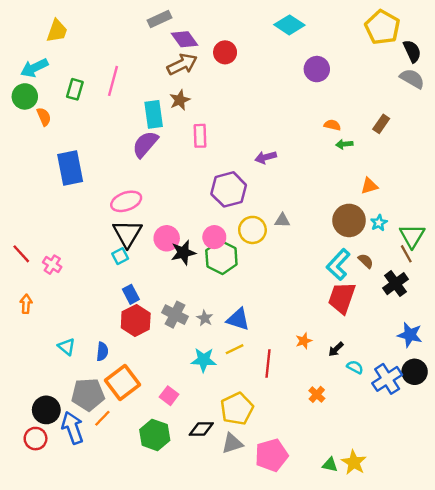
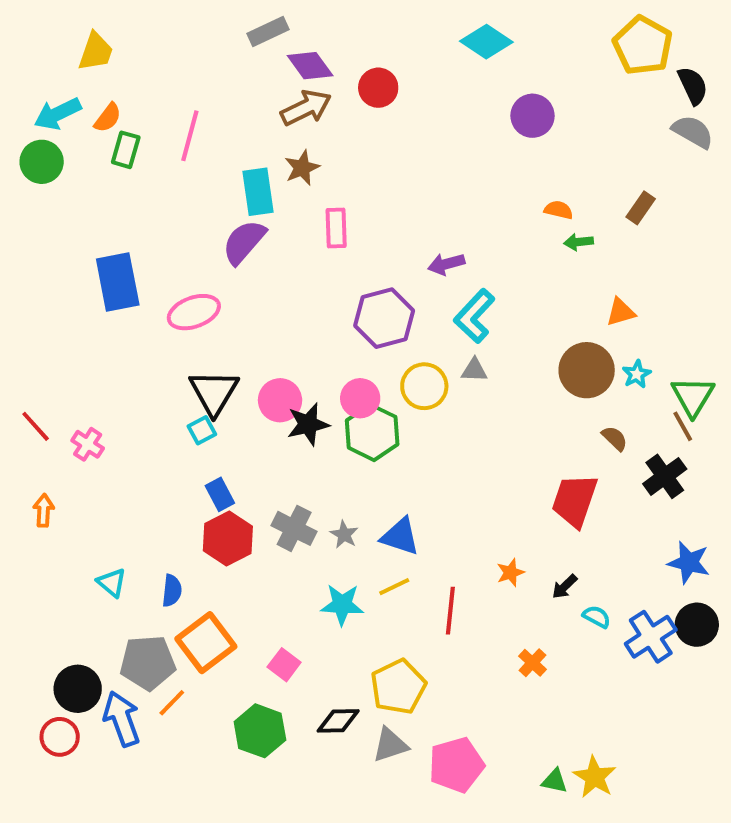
orange semicircle: (44, 117) -> (108, 118), moved, turned 60
pink ellipse: (126, 201) -> (194, 312), moved
cyan L-shape: (338, 265) -> (474, 316), moved

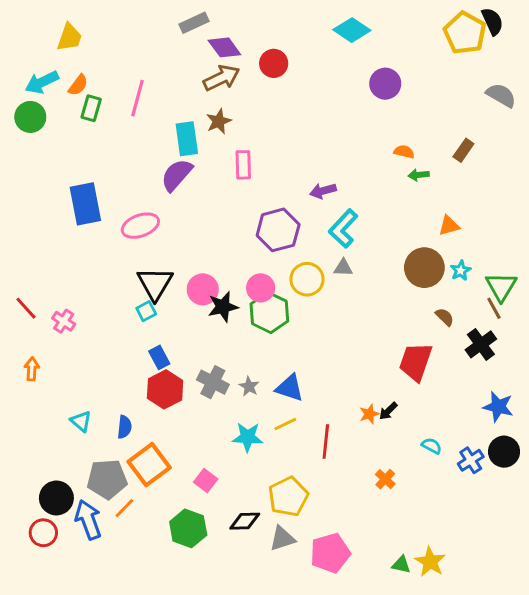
black semicircle: (693, 86) -> (492, 21), moved
black arrow: (565, 587) -> (388, 411), moved
blue cross: (651, 637) -> (471, 460), size x0.7

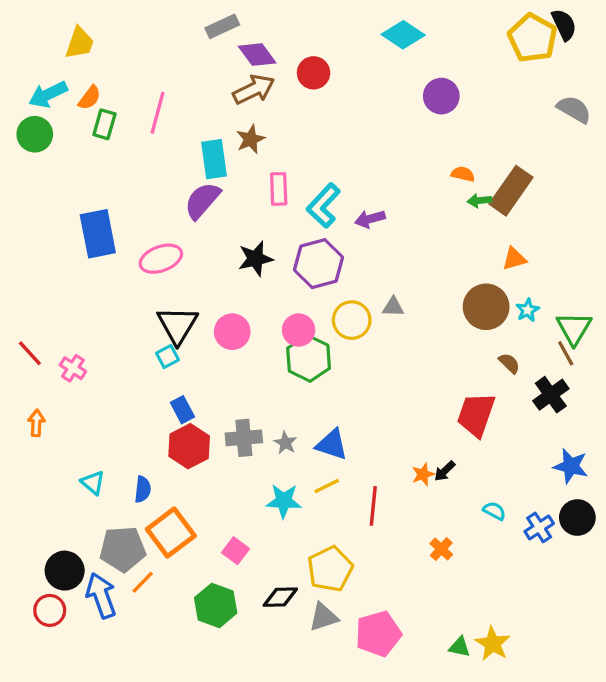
brown rectangle: (463, 150) -> (511, 191), moved, size x1.8
cyan L-shape: (343, 229) -> (323, 206), moved
black star: (223, 307) -> (255, 259), moved
gray cross: (213, 382) -> (244, 438), turned -32

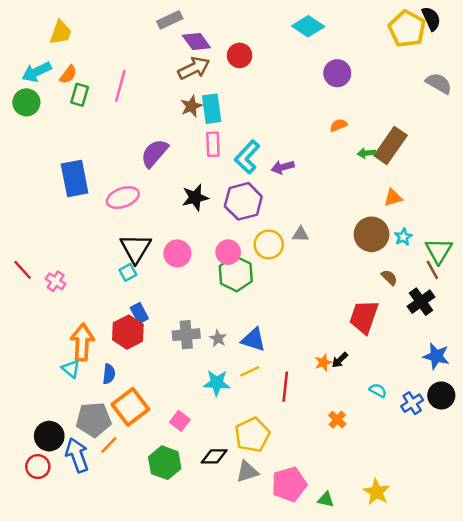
cyan rectangle: (214, 159) -> (212, 109), moved
orange semicircle: (463, 174) -> (339, 125), moved, turned -36
orange arrow: (36, 423) -> (82, 342), moved, size x1.8
red hexagon: (189, 446) -> (128, 332), moved
green triangle: (460, 647) -> (326, 500), moved

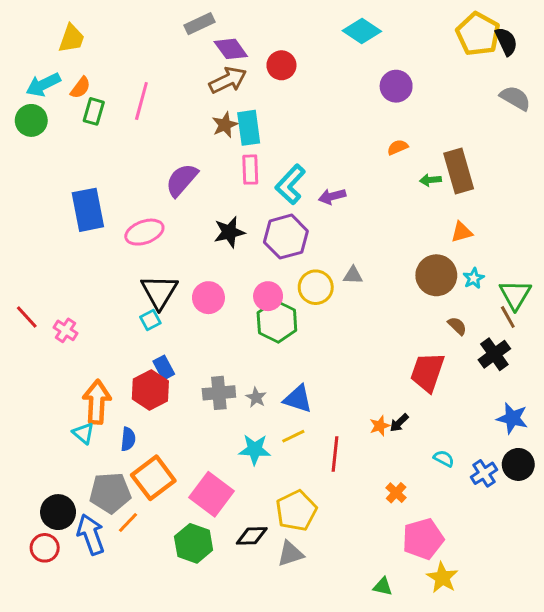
black semicircle: (431, 19) -> (506, 41), moved
brown rectangle: (391, 146) -> (459, 171), turned -51
pink square: (180, 421) -> (211, 494), size x1.8
pink pentagon: (289, 484) -> (423, 539), moved

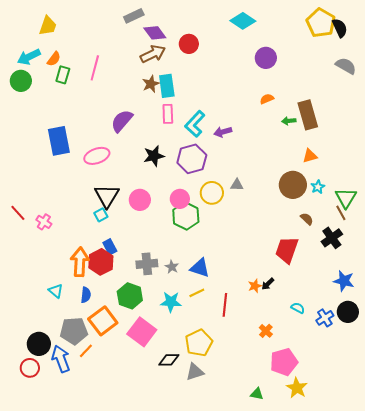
orange arrow: (97, 402) -> (80, 262), moved
green hexagon: (194, 543) -> (130, 296), moved

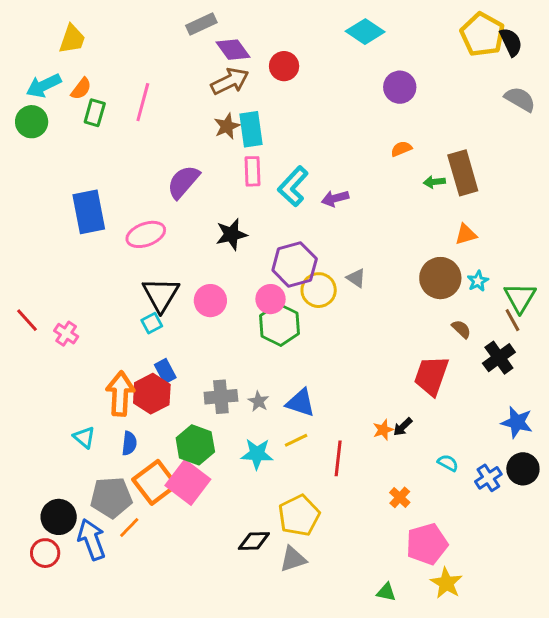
purple hexagon: (192, 159) -> (295, 264), moved
gray triangle: (237, 185) -> (356, 278), turned 32
pink square: (142, 332) -> (188, 482), moved

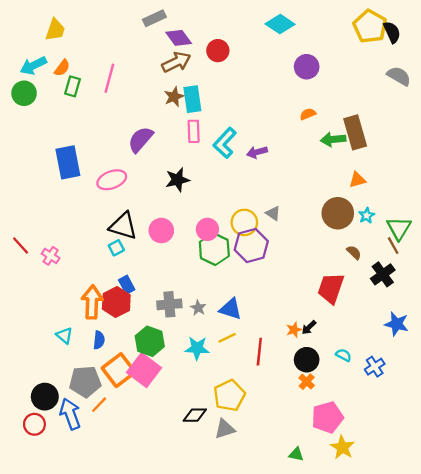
green arrow: (434, 182) -> (333, 139), size x1.5
purple hexagon: (295, 264) -> (251, 246), moved
black triangle: (161, 295) -> (123, 226), turned -44
black circle: (523, 469) -> (307, 360), moved

